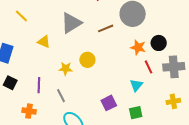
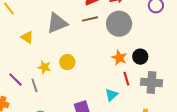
brown line: (106, 28) -> (90, 19), moved
purple line: (39, 85) -> (15, 79), turned -56
gray line: (61, 96) -> (34, 85), moved

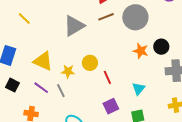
yellow triangle: (27, 37) -> (43, 61), moved, size x1.5
red line: (126, 79) -> (107, 77), moved

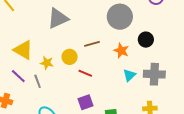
brown line: (106, 17) -> (92, 44), moved
black circle: (161, 47) -> (146, 40), moved
red line: (107, 77) -> (85, 73), turned -48
cyan triangle: (139, 89) -> (129, 75), moved

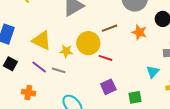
yellow circle: (70, 57) -> (88, 43), size x1.5
cyan triangle: (129, 75) -> (153, 72), moved
gray line: (38, 81) -> (59, 70), turned -48

